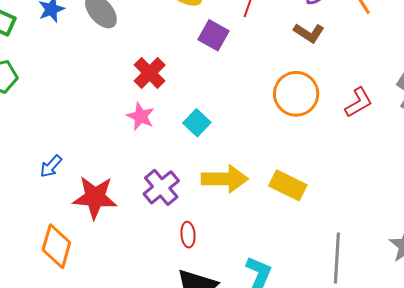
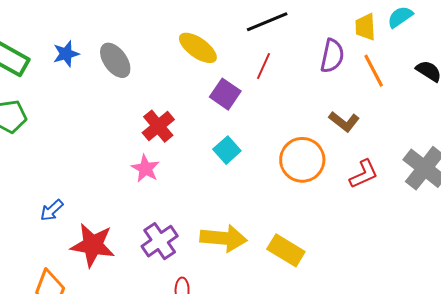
brown L-shape: (309, 33) -> (344, 122), moved
cyan square: (197, 123) -> (227, 150), moved

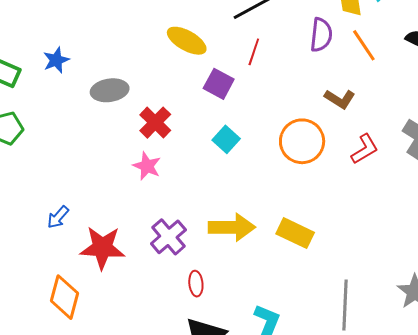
gray ellipse: (115, 60) -> (110, 90), moved, turned -57

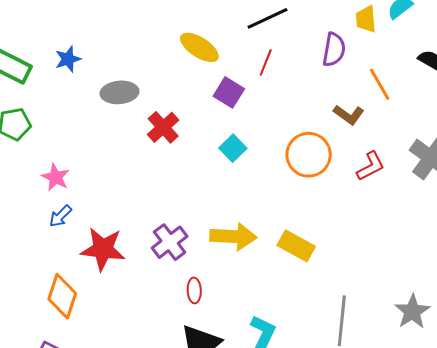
orange line: (364, 45) -> (380, 84), moved
pink star: (147, 166) -> (56, 177), moved

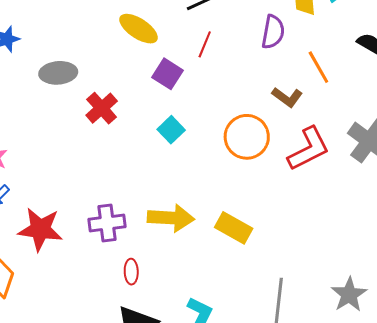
red L-shape: (371, 166) -> (309, 149), size x1.5
purple cross: (170, 242) -> (107, 223), turned 30

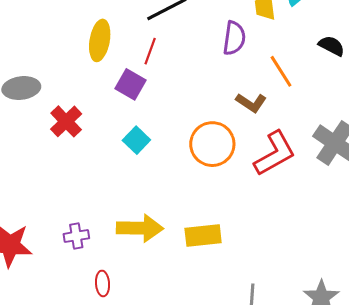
yellow ellipse: (139, 29) -> (100, 40), turned 69
red line: (205, 44) -> (150, 51), moved
purple cross: (107, 223) -> (76, 236), size x0.7
yellow rectangle: (234, 228) -> (203, 236), turned -33

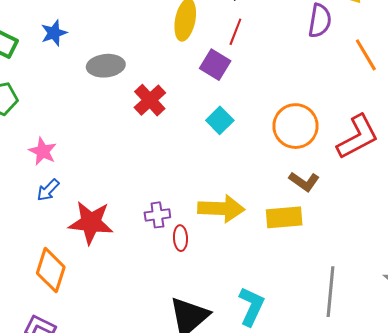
brown L-shape: (251, 103) -> (304, 182), moved
red ellipse: (103, 283) -> (180, 238), moved

